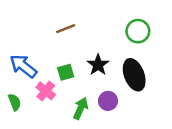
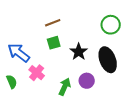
green square: (66, 72) -> (54, 43), moved

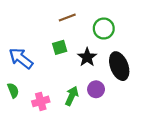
brown line: (53, 23) -> (67, 17), moved
green circle: (111, 25) -> (104, 29), moved
pink cross: (37, 73) -> (41, 101), moved, turned 35

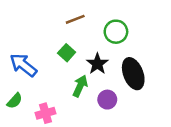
green square: (60, 47) -> (67, 53), turned -32
green semicircle: (13, 90) -> (15, 101), turned 64
green arrow: (72, 96) -> (80, 86), moved

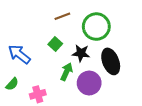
green circle: (116, 32) -> (96, 27), size x1.4
black star: (97, 64) -> (81, 53), turned -30
purple circle: (107, 100) -> (89, 83), size x1.5

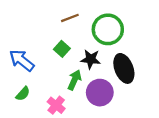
green semicircle: (12, 84) -> (23, 94), moved
pink cross: (38, 94) -> (56, 105), moved, turned -35

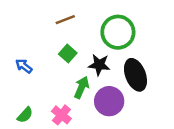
brown line: (70, 18) -> (65, 20), moved
blue arrow: (22, 60) -> (24, 66), size x0.6
green semicircle: (23, 94) -> (25, 115), moved

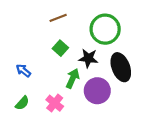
blue arrow: (24, 66) -> (23, 71), moved

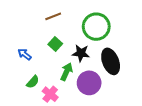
blue arrow: (23, 71) -> (25, 54), moved
green semicircle: (22, 103) -> (33, 82), moved

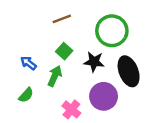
green arrow: (67, 72) -> (55, 76), moved
green semicircle: (33, 82) -> (26, 95), moved
pink cross: (50, 94) -> (71, 109), moved

